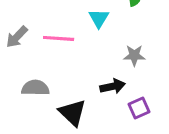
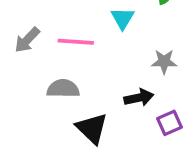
gray semicircle: (35, 88) -> (63, 89), moved

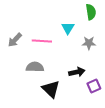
gray star: (164, 62) -> (89, 43), moved

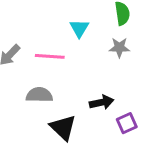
cyan triangle: (68, 28) -> (79, 28), moved
gray star: (89, 43) -> (119, 48), moved

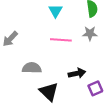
cyan triangle: (79, 28) -> (55, 11), moved
pink line: (50, 56) -> (61, 40), moved

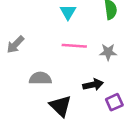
gray star: (90, 33) -> (108, 52), moved

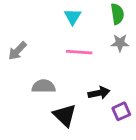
gray star: (108, 52) -> (120, 43), moved

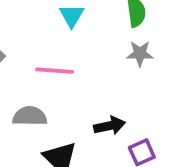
pink line: (79, 52) -> (55, 71), moved

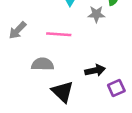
gray star: (140, 54) -> (96, 14), moved

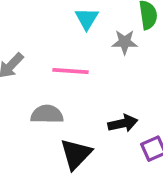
black triangle: (63, 92) -> (76, 154), turned 30

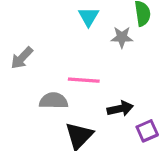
pink line: (70, 71) -> (84, 80), moved

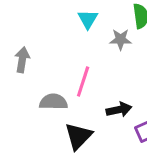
gray arrow: (22, 58) -> (22, 60), turned 145
pink line: (84, 80) -> (83, 82), turned -76

